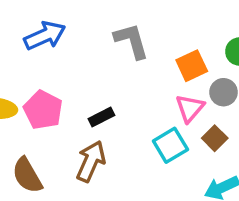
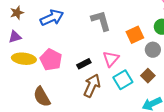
pink triangle: (190, 108) -> (111, 59), moved
brown arrow: (91, 161) -> (92, 86), moved

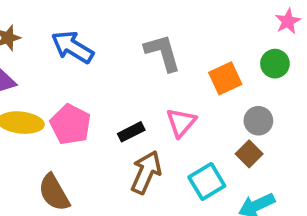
blue arrow: (52, 18) -> (72, 47), turned -125
gray circle: (153, 50) -> (258, 121), moved
cyan square: (123, 80) -> (207, 181), moved

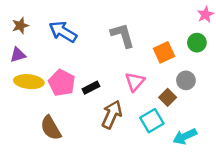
black rectangle: (131, 132) -> (91, 88), moved
brown square: (249, 154) -> (168, 97), moved

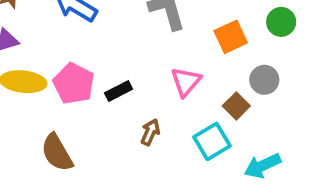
brown arrow: (112, 114) -> (150, 132), size x0.6

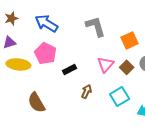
pink pentagon: (74, 84) -> (45, 53), moved
brown square: (236, 106) -> (127, 67), moved

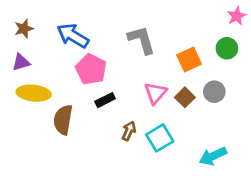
pink pentagon: (45, 53) -> (91, 69), moved
cyan square: (120, 97) -> (160, 138), moved
brown semicircle: (36, 103) -> (63, 120), moved, turned 40

